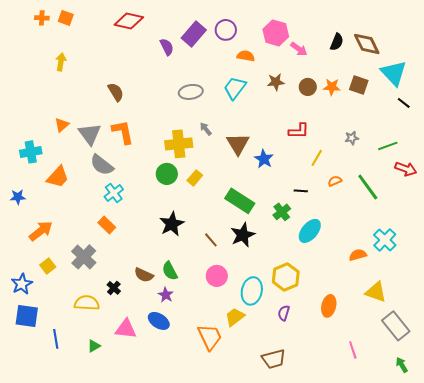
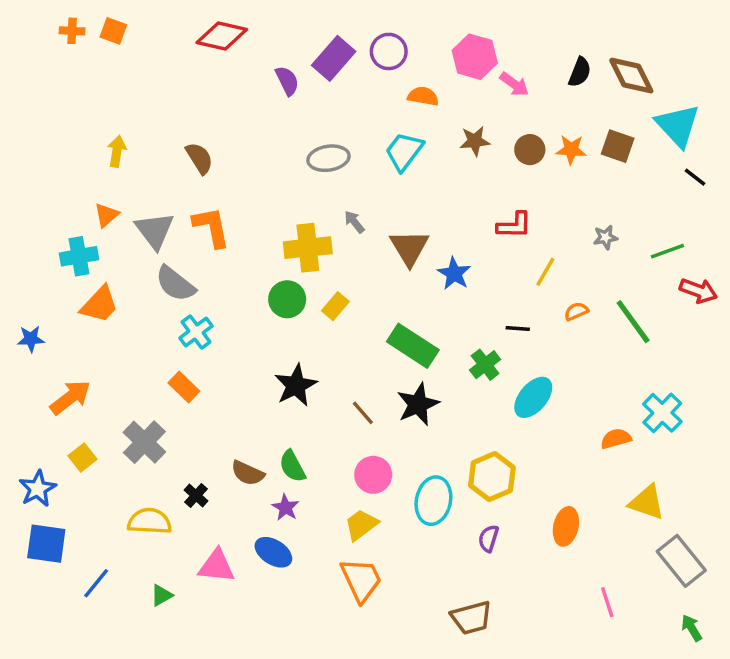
yellow arrow: (61, 62) -> (117, 151), moved
cyan cross: (31, 152) -> (79, 256), moved
yellow trapezoid: (235, 317) -> (361, 525), moved
blue line: (56, 339) -> (96, 583), turned 48

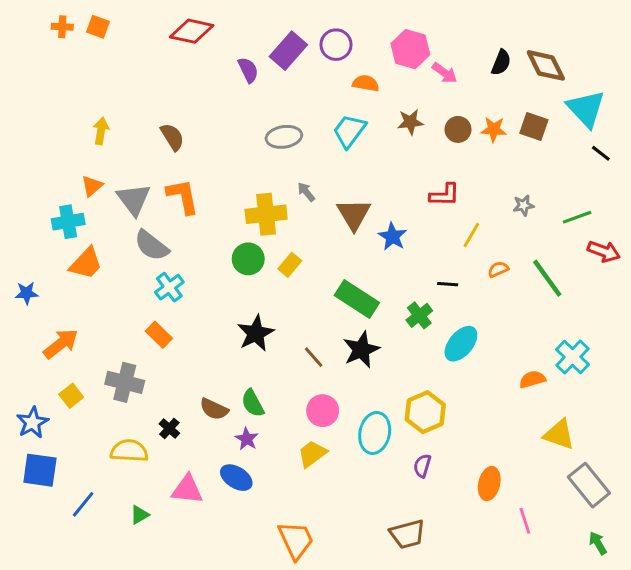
gray cross: (144, 442) -> (125, 382), turned -30
orange ellipse: (566, 526) -> (489, 484), moved
orange trapezoid: (361, 580) -> (296, 540), moved

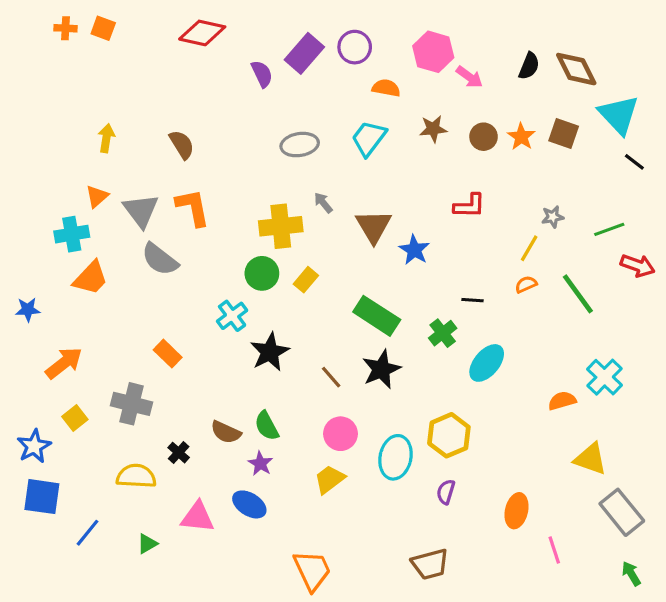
orange star: (494, 129) -> (521, 137), turned 30
yellow line: (471, 235) -> (529, 248), moved
cyan cross: (169, 287) -> (232, 316), moved

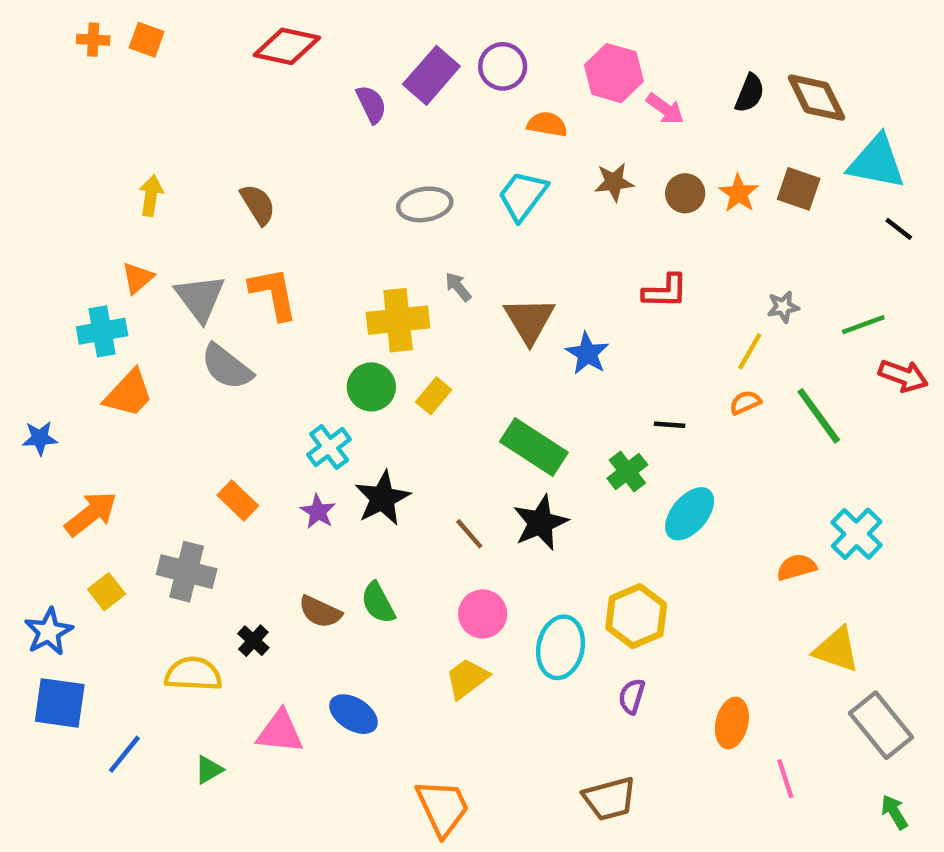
cyan triangle: (619, 115) -> (877, 162), turned -36
purple star: (260, 464) -> (318, 512), moved

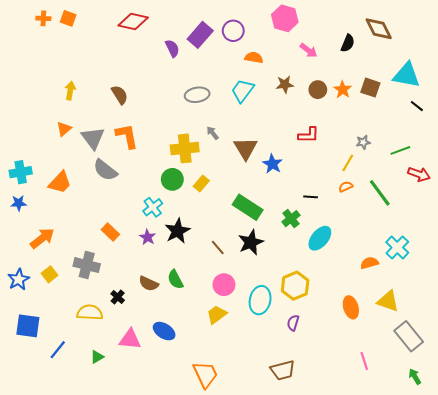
pink hexagon: (614, 73) -> (285, 18), moved
brown diamond: (816, 98) -> (379, 29), moved
cyan cross: (102, 331) -> (21, 172), moved
blue star: (49, 632) -> (19, 279), moved
orange ellipse: (732, 723) -> (351, 307), moved, turned -30

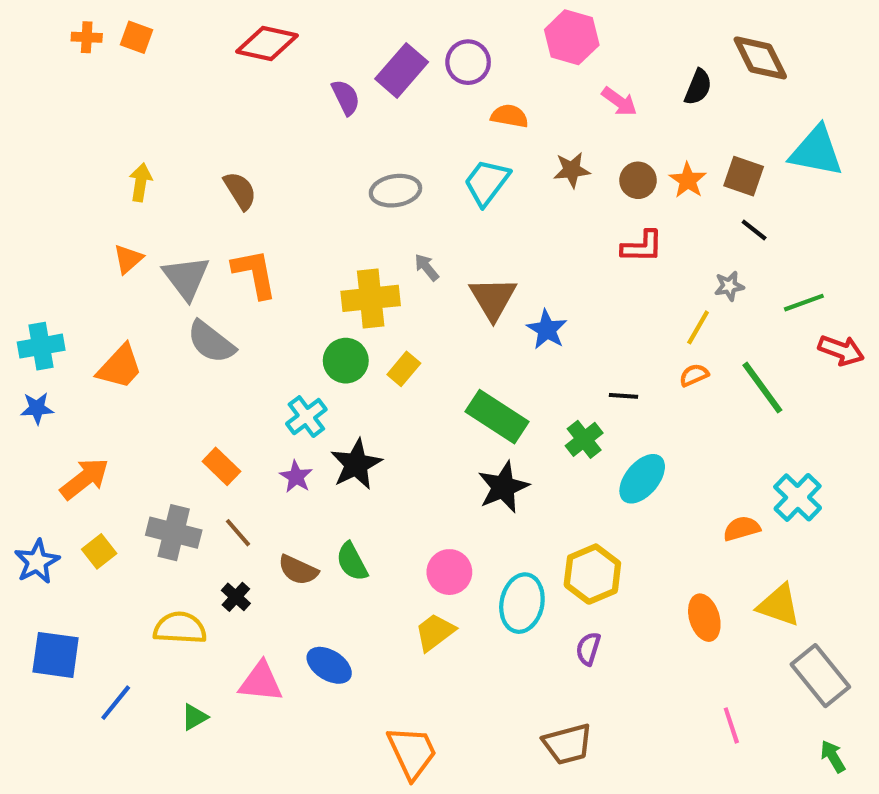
black line: (417, 106) -> (754, 230), moved
red L-shape: (309, 135) -> (642, 247), moved
brown line: (218, 247) -> (238, 533), moved

